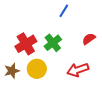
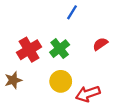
yellow circle: (37, 69) -> (61, 81), moved
red arrow: (78, 70) -> (88, 94), moved

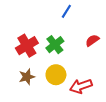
brown star: (13, 80) -> (27, 77), moved

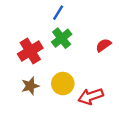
blue line: (66, 11) -> (58, 13), moved
green cross: (55, 45) -> (62, 38), moved

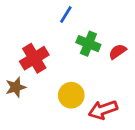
green cross: (62, 38) -> (88, 44), moved, turned -30
brown star: (30, 86) -> (16, 87), moved

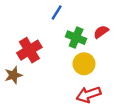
red semicircle: (118, 52) -> (101, 32), moved
yellow circle: (71, 95) -> (84, 64), moved

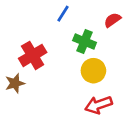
red semicircle: (101, 32) -> (112, 20), moved

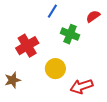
yellow circle: (93, 71) -> (55, 69), moved
brown star: (15, 83) -> (13, 80), moved

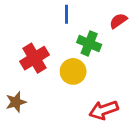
blue line: (52, 11) -> (66, 14), turned -32
yellow circle: (55, 69) -> (73, 71), moved

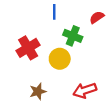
brown star: (16, 102) -> (38, 91), moved

